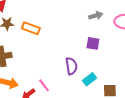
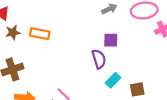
purple semicircle: (71, 66) -> (99, 59), moved

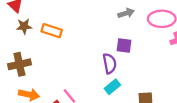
cyan rectangle: (113, 80) -> (112, 87), moved

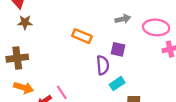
orange rectangle: (52, 31) -> (82, 36), moved
cyan rectangle: (112, 87) -> (117, 84), moved

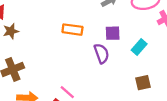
cyan rectangle: (117, 84) -> (139, 47), moved

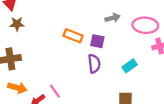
purple square: (113, 33) -> (97, 41), moved

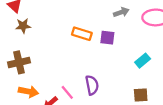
purple semicircle: (94, 64) -> (92, 85), moved

